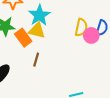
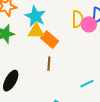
orange rectangle: (23, 38) -> (50, 40), moved
brown line: (36, 60) -> (49, 64), moved

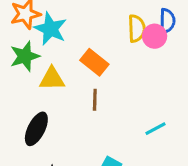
cyan star: (35, 16) -> (50, 29), moved
yellow triangle: (36, 31) -> (52, 79), moved

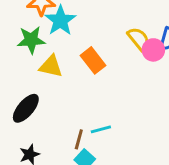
yellow semicircle: (137, 28) -> (139, 39), turned -50
brown line: (95, 100) -> (79, 139), moved
cyan line: (155, 129) -> (101, 129), moved

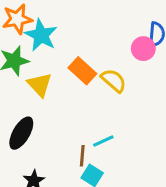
yellow semicircle: (139, 39) -> (114, 80), moved
yellow triangle: (51, 66) -> (40, 85), turned 45

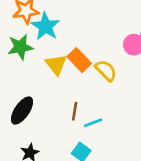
yellow triangle: (40, 85) -> (56, 65), moved
brown line: (82, 156) -> (75, 111), moved

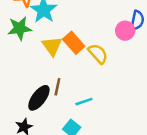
black ellipse: (22, 111) -> (39, 98), moved
brown line: (75, 111) -> (57, 87), moved

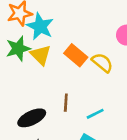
yellow triangle: (52, 46) -> (41, 55), moved
black ellipse: (39, 98) -> (32, 118), moved, turned 36

